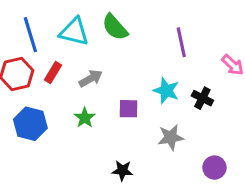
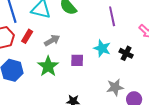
green star: (85, 118) -> (48, 66), size x1.5
gray star: (171, 137) -> (115, 87), moved

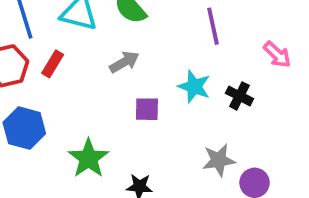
gray arrow: (52, 40) -> (124, 62), moved
green star: (48, 66) -> (88, 158), moved

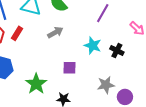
purple line: (213, 26) -> (103, 13), turned 42
purple square: (147, 109) -> (69, 68), moved

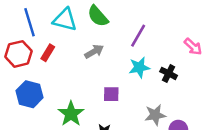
purple line: (103, 13) -> (138, 36), moved
cyan star: (93, 45) -> (139, 67), turned -30

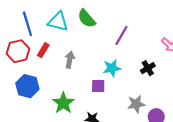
gray arrow: (94, 51) -> (70, 60), moved, turned -49
cyan star: (139, 67) -> (112, 68), moved
black cross: (169, 73) -> (148, 68), turned 32

